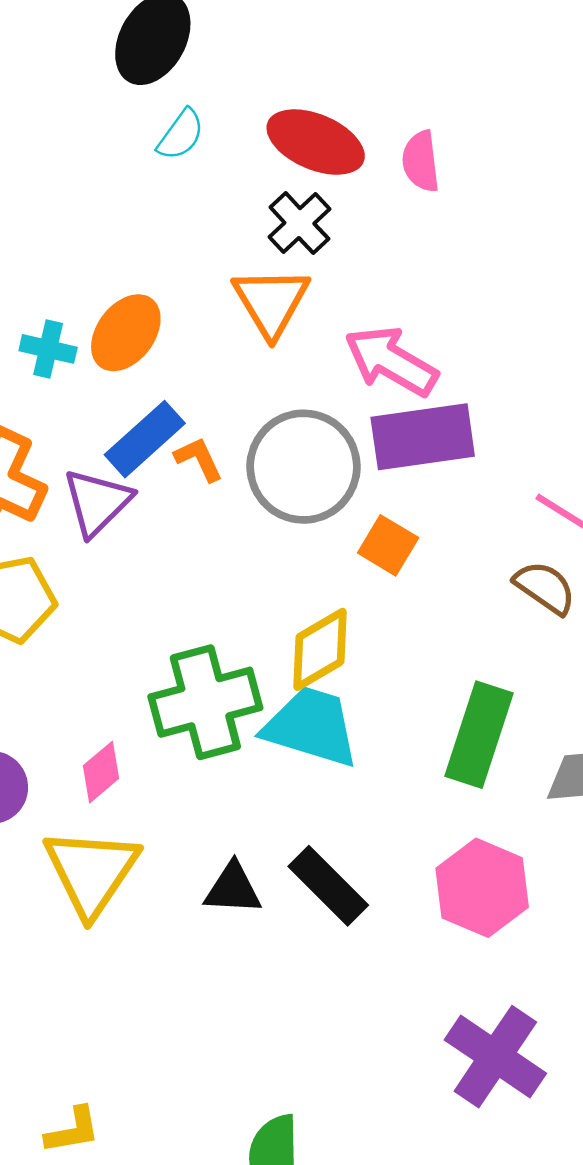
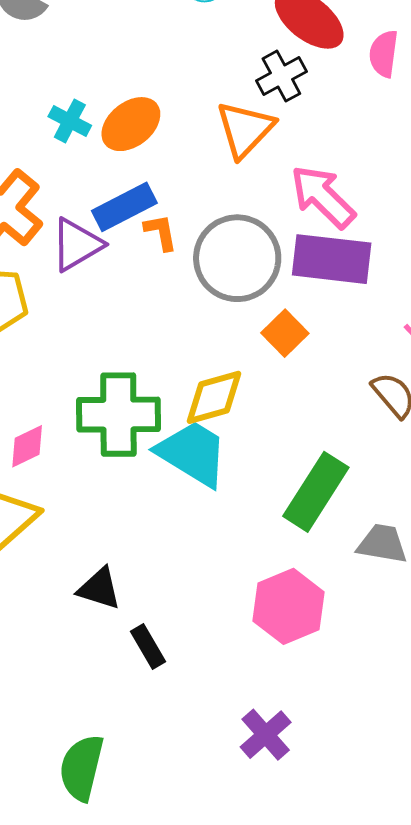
black rectangle: (328, 886) -> (148, 647), moved, size x0.7
black triangle: (233, 889) -> (99, 589), moved
purple cross: (495, 1057) -> (266, 735), size x0.7

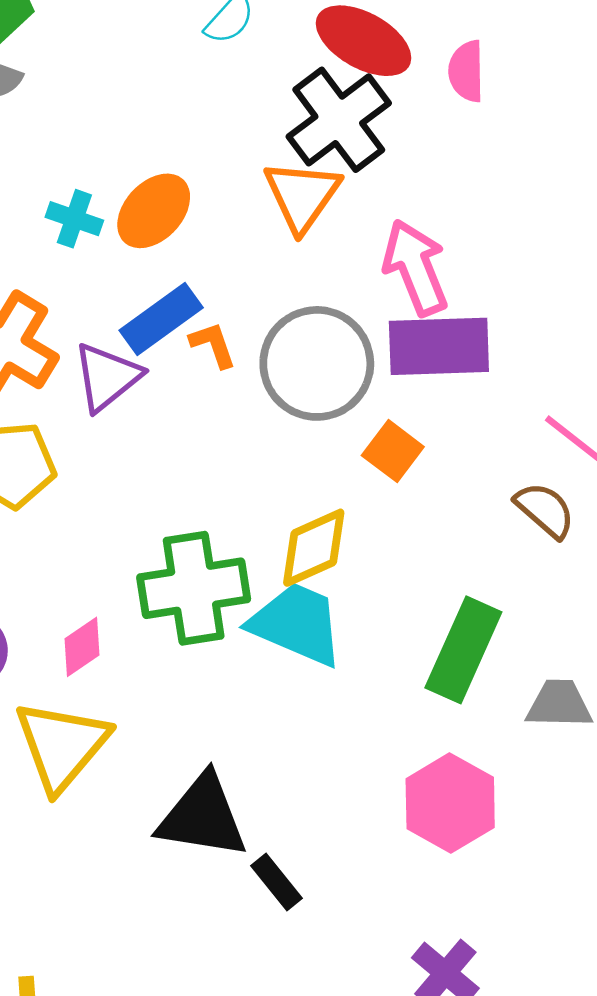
black cross: (281, 76) -> (339, 120), size x1.6
pink arrow: (323, 197) -> (415, 267), turned 32
black triangle: (99, 589) -> (203, 816), size x1.6

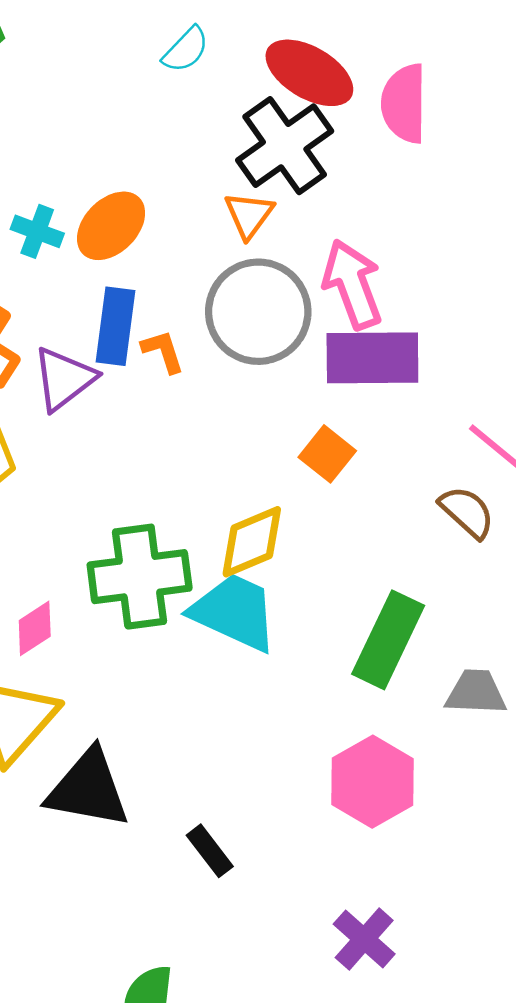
pink semicircle: (466, 71) -> (404, 103), size x1.4
orange triangle: (302, 195) -> (249, 215), size x0.7
blue rectangle: (161, 319) -> (116, 326), turned -48
gray circle: (317, 363) -> (258, 312), moved
black triangle: (203, 816) -> (88, 789), moved

